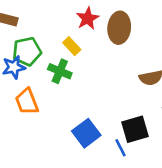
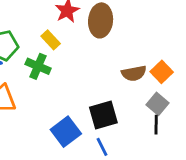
black square: (135, 129) -> (103, 115), moved

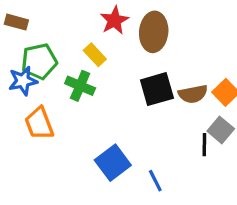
black square: (103, 115) -> (157, 89), moved
black line: (156, 125) -> (204, 145), moved

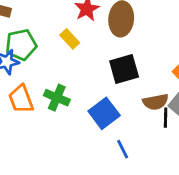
green cross: (80, 86) -> (57, 98), moved
brown semicircle: (193, 94) -> (156, 102), moved
blue square: (113, 163) -> (104, 113), moved

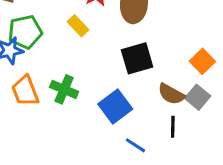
brown semicircle: (156, 102) -> (171, 94), turned 40
black line: (166, 118) -> (173, 127), moved
blue line: (123, 149) -> (135, 145), turned -30

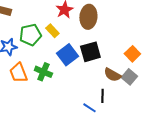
green pentagon: (25, 32) -> (30, 35), moved
blue square: (115, 107) -> (67, 55), moved
black line: (173, 127) -> (102, 96), moved

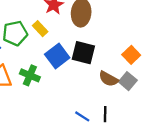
black square: (90, 52) -> (83, 53), turned 30
black line: (102, 96) -> (105, 114), moved

